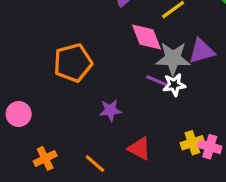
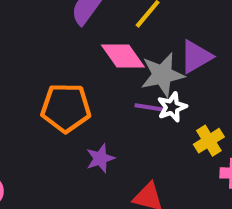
orange pentagon: (73, 63) -> (66, 108), moved, turned 30
yellow cross: (192, 143) -> (209, 141), moved

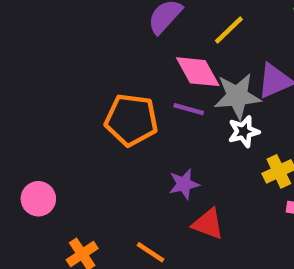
purple line: (149, 107) -> (189, 109), moved
purple star: (100, 158) -> (184, 184), moved

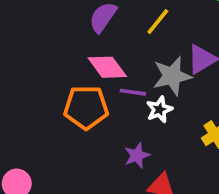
pink diamond: (198, 72) -> (107, 67), moved
white star: (244, 131) -> (159, 109), moved

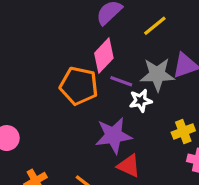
pink diamond: (107, 67) -> (104, 56), turned 68
purple star: (137, 155) -> (114, 135), size x1.6

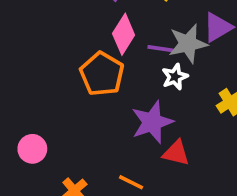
purple line: (121, 81) -> (161, 49), moved
orange pentagon: (79, 86) -> (102, 74), turned 30

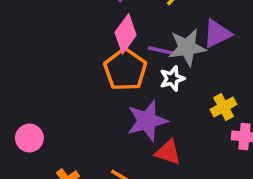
orange pentagon: (102, 74) -> (125, 70), moved

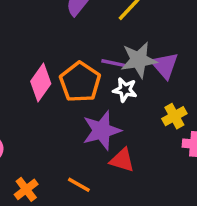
pink diamond: (126, 34) -> (41, 82), moved
purple triangle: (217, 34) -> (165, 65), moved, turned -44
white star: (172, 79) -> (125, 90), turned 30

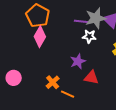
orange pentagon: (80, 82) -> (38, 16), moved
purple star: (102, 130) -> (78, 61), size x0.7
orange cross: (26, 189) -> (53, 82), moved

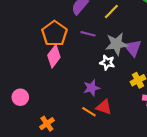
purple line: (81, 21) -> (88, 34), moved
orange cross: (53, 82) -> (47, 124), moved
orange line: (68, 94) -> (89, 112), moved

